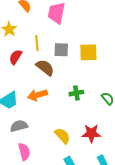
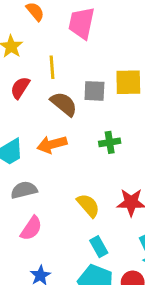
gray square: (61, 50) -> (94, 91), moved
pink semicircle: (24, 152) -> (31, 228), turned 48

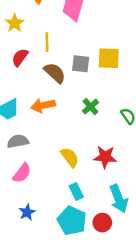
green cross: (110, 142) -> (91, 107), turned -35

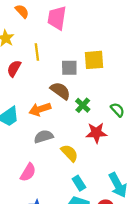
brown semicircle: (55, 73) -> (60, 91), moved
gray semicircle: (18, 141) -> (44, 137), moved
red star: (105, 157) -> (96, 133), moved

